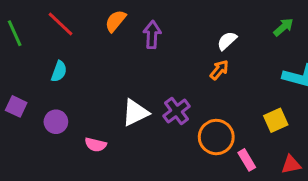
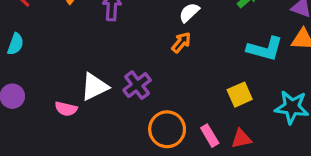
orange circle: (216, 137) -> (167, 129), moved
pink semicircle: (96, 145) -> (66, 109), moved
red triangle: (291, 164) -> (241, 139), moved

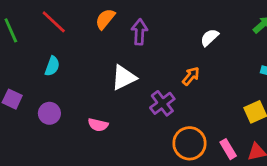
orange arrow: (181, 42) -> (191, 76), moved
white triangle: (94, 87) -> (124, 78), moved

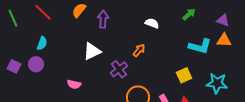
white semicircle: (210, 38) -> (152, 23), turned 64
purple circle: (49, 113) -> (36, 64), moved

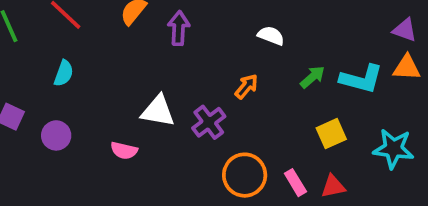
green arrow: (189, 14) -> (312, 77), moved
white triangle: (92, 51) -> (158, 111), moved, turned 36
purple circle: (36, 64) -> (56, 135), moved

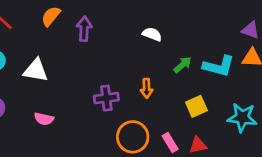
orange arrow: (246, 86) -> (147, 88), moved, turned 138
white triangle: (158, 111) -> (36, 70), moved
purple cross: (209, 122) -> (106, 98), turned 30

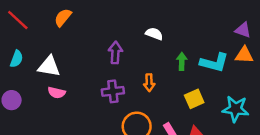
purple arrow: (84, 29) -> (115, 53), moved
green arrow: (183, 65) -> (182, 61), turned -48
pink semicircle: (44, 119) -> (57, 93), moved

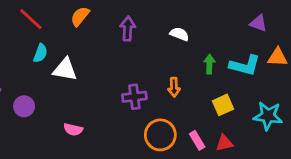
purple triangle: (243, 30) -> (258, 23), moved
purple arrow: (115, 53) -> (128, 29), moved
cyan semicircle: (17, 59) -> (40, 53), moved
pink semicircle: (57, 93) -> (73, 129), moved

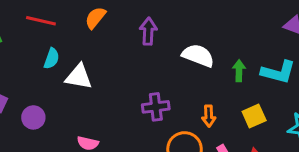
red line: (31, 19) -> (41, 21), turned -30
white semicircle: (179, 34) -> (198, 55), moved, size x1.5
orange arrow: (174, 87) -> (209, 116), moved

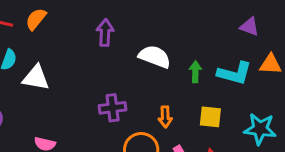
orange semicircle: (95, 18) -> (36, 19), moved
yellow square: (254, 116) -> (210, 117), turned 30

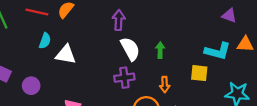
white semicircle: (155, 57) -> (130, 49), moved, turned 40
green arrow: (195, 72) -> (160, 50), moved
yellow square: (210, 117) -> (199, 73), moved

